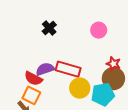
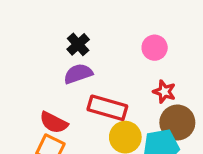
red star: (113, 64) -> (164, 92), moved
purple semicircle: (45, 69) -> (78, 74), moved

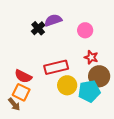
purple semicircle: (78, 74) -> (53, 20), moved
red rectangle: (107, 108) -> (56, 67), turned -30

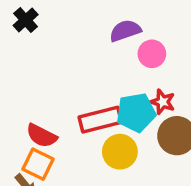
purple semicircle: (53, 20) -> (125, 31), moved
black cross: (38, 28) -> (26, 20), moved
cyan pentagon: (89, 91) -> (136, 113), moved

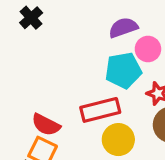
cyan pentagon: (136, 113) -> (123, 70), moved

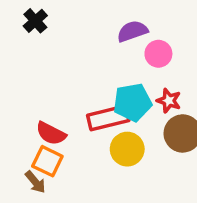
cyan pentagon: (123, 70) -> (132, 102), moved

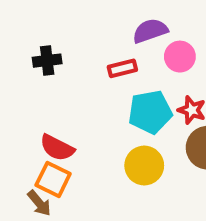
black cross: (35, 21) -> (47, 61), moved, turned 35
red rectangle: (108, 118) -> (122, 68), moved, size x0.6

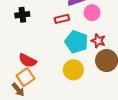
cyan pentagon: (150, 112) -> (76, 42), turned 30
orange square: (53, 179) -> (25, 77), turned 30

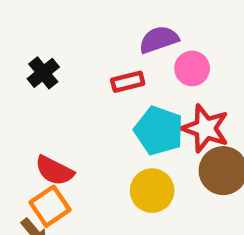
black cross: (22, 15) -> (43, 73), turned -32
red star: (98, 41) -> (205, 128), size x1.5

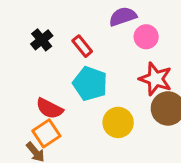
red rectangle: (128, 82) -> (82, 46), moved, turned 65
cyan pentagon: (159, 131) -> (90, 84), moved

